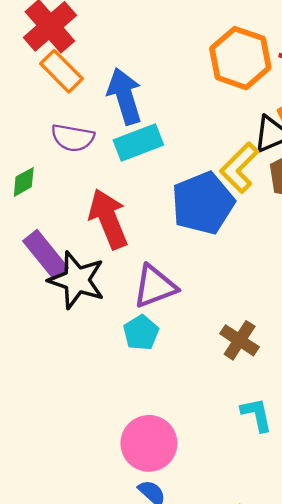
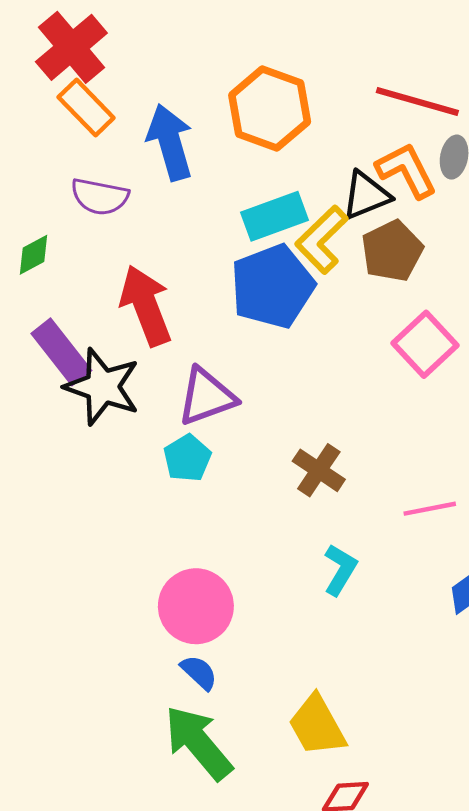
orange hexagon: (240, 58) -> (270, 108), moved
cyan rectangle: (138, 143) -> (274, 216), moved
cyan L-shape: (257, 414) -> (340, 570), turned 42

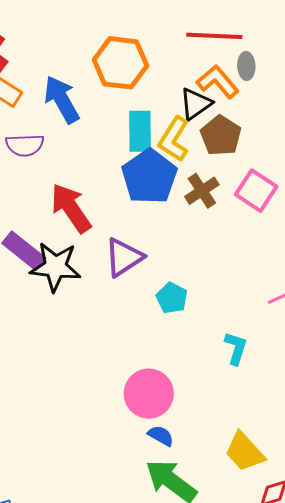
cyan rectangle: (274, 216) -> (140, 131), turned -57
cyan pentagon: (187, 458) -> (172, 298), moved
brown cross: (319, 470) -> (202, 191), moved, turned 36

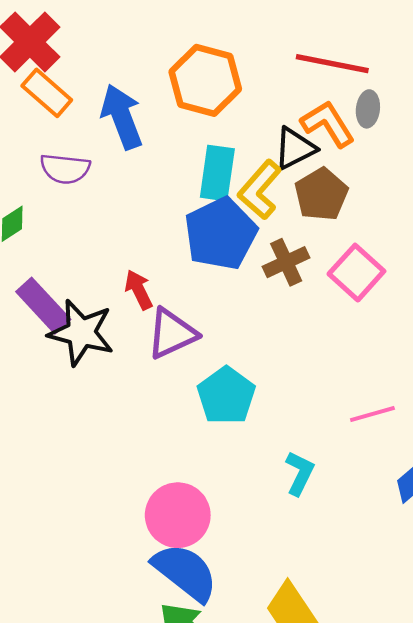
red arrow: (71, 208) -> (139, 290), moved, size x0.6
cyan pentagon: (172, 298) -> (226, 396), size x1.4
blue semicircle: (161, 436) -> (185, 572), size x2.0

